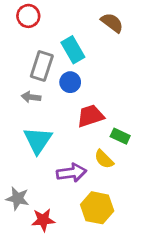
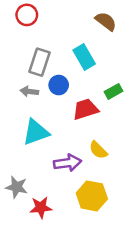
cyan rectangle: (73, 50) -> (84, 57), moved
blue circle: (70, 82) -> (59, 85), moved
green rectangle: (120, 136) -> (113, 91), moved, turned -54
cyan triangle: (38, 140) -> (36, 132), turned 36

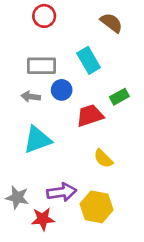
red circle: (27, 15) -> (44, 16), moved
gray rectangle: (40, 62) -> (41, 66), turned 72
purple arrow: (68, 163) -> (62, 192), moved

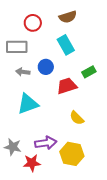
red circle: (44, 16) -> (33, 23), moved
brown semicircle: (111, 23) -> (68, 17), moved, turned 126
gray rectangle: (41, 66) -> (17, 47), moved

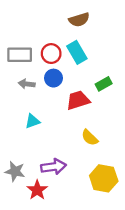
red circle: (33, 23) -> (51, 54), moved
cyan triangle: (28, 104) -> (32, 121), size x0.6
yellow hexagon: (72, 154) -> (104, 178), moved
red star: (32, 163) -> (37, 190), turned -30

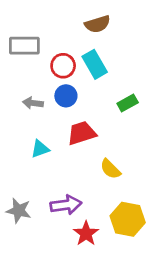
gray rectangle: (20, 55) -> (24, 46), moved
red trapezoid: (78, 100) -> (82, 133), moved
red star: (37, 190) -> (86, 234), moved

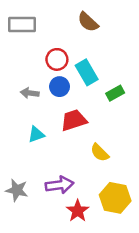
brown semicircle: (97, 24) -> (88, 22), turned 60
gray rectangle: (24, 46) -> (22, 24), moved
cyan rectangle: (95, 64) -> (87, 72), moved

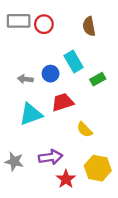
brown semicircle: (88, 22) -> (89, 26), moved, turned 36
red circle: (57, 59) -> (44, 24), moved
cyan triangle: (36, 134) -> (31, 114), size x1.6

